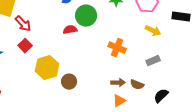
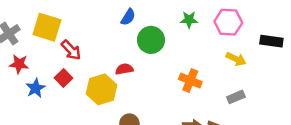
red semicircle: (70, 30) -> (124, 69), moved
red square: (25, 46) -> (63, 78), moved
yellow hexagon: (47, 68) -> (101, 89), moved

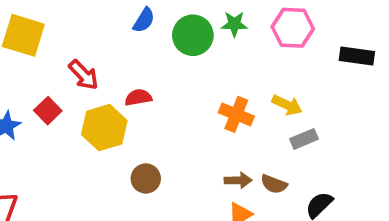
green circle: (151, 40) -> (193, 35), moved
red arrow: (71, 50) -> (84, 75), moved
yellow arrow: (236, 59) -> (287, 105), moved

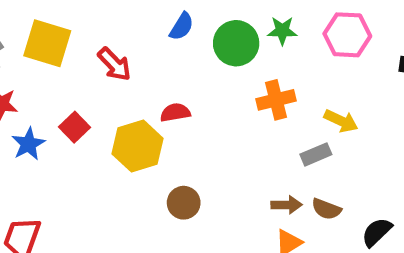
red arrow: (84, 75) -> (114, 64), moved
orange cross: (236, 114) -> (276, 100), moved, turned -36
gray rectangle: (304, 139) -> (316, 154), moved

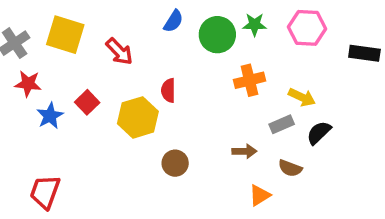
red semicircle: (175, 112) -> (168, 90), turned -80
brown arrow: (286, 205) -> (244, 151), moved
black semicircle: (377, 232) -> (319, 133), moved

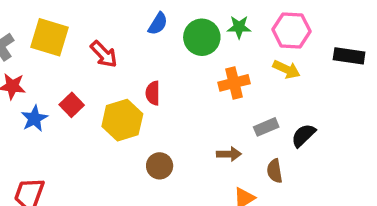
yellow arrow: (302, 97) -> (286, 69), moved
brown semicircle: (290, 168) -> (275, 171), turned 60

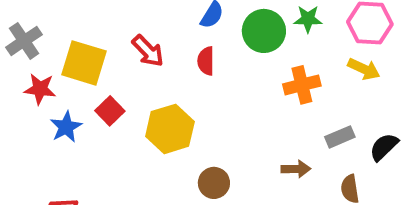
yellow square: (50, 37) -> (84, 63), moved
red semicircle: (153, 93) -> (206, 61), moved

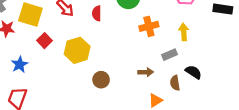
yellow arrow: (364, 69) -> (184, 32), moved, turned -119
blue star: (66, 127) -> (20, 64), moved
black semicircle: (384, 147) -> (193, 72), moved, turned 77

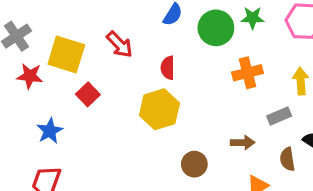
red semicircle: (97, 13) -> (168, 68), moved
yellow hexagon: (77, 50) -> (159, 109), moved
brown circle: (101, 80) -> (194, 164), moved

